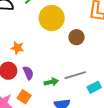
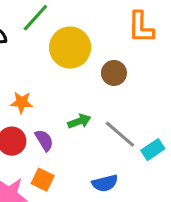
gray line: (75, 75) -> (120, 134), turned 65
green arrow: (51, 82) -> (79, 121), moved

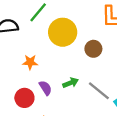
orange star: (22, 102) -> (30, 62), moved
purple semicircle: (44, 140) -> (45, 88), moved

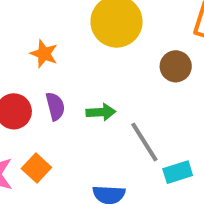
brown circle: (93, 49) -> (176, 66), moved

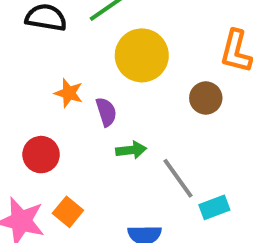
purple semicircle: (55, 106) -> (106, 112), moved

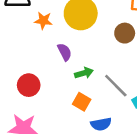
orange star: (69, 93) -> (43, 21), moved
orange square: (68, 212) -> (82, 102), moved

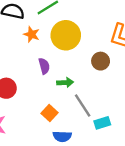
green arrow: (84, 73) -> (65, 82), moved

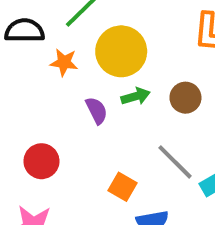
brown circle: (101, 61) -> (185, 98), moved
green arrow: (65, 82) -> (136, 96), moved

